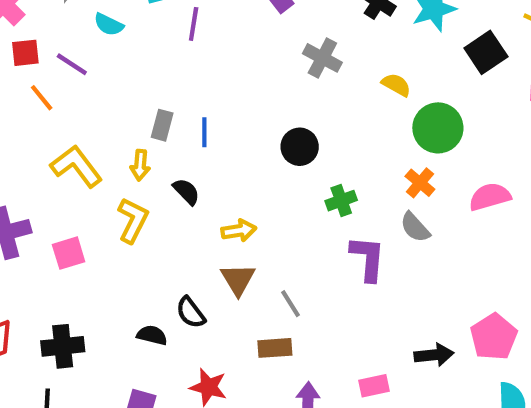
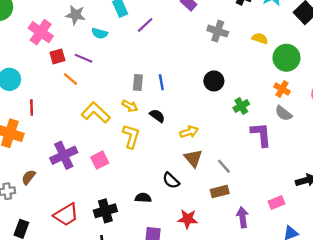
purple line: (194, 24) -> (145, 25), turned 48
yellow arrow: (140, 165) -> (130, 106), turned -56
black semicircle: (152, 335) -> (143, 198), moved

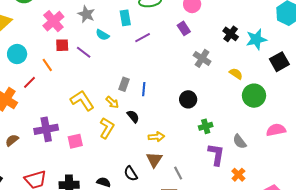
orange line: (70, 79) -> (47, 65), moved
orange cross: (282, 89) -> (238, 175), moved
red line: (32, 108) -> (29, 82), turned 32

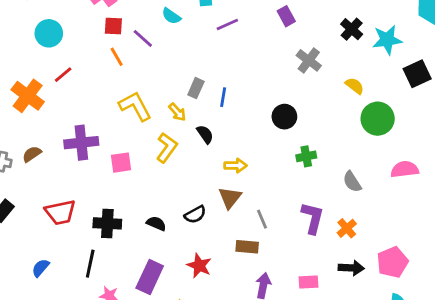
orange line: (47, 65) -> (117, 57), moved
purple L-shape: (216, 154) -> (313, 218), moved
black semicircle: (131, 174) -> (195, 215), turned -91

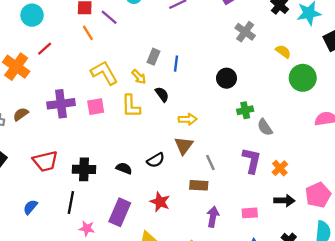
yellow L-shape: (167, 148) -> (131, 106), turned 145
pink square: (121, 163) -> (96, 107), moved
gray semicircle: (352, 182) -> (265, 127), moved

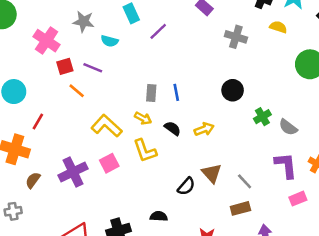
yellow semicircle: (283, 51) -> (278, 27), moved
brown semicircle: (21, 114) -> (33, 180), moved
yellow arrow: (188, 119) -> (204, 129), moved
black semicircle: (156, 160) -> (186, 186), moved
pink rectangle: (250, 213) -> (298, 199), moved

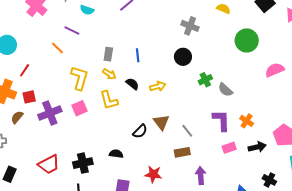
gray cross: (236, 37) -> (190, 26), moved
red square: (65, 66) -> (29, 97), moved
gray rectangle: (151, 93) -> (108, 54), moved
yellow L-shape: (107, 126) -> (80, 78), turned 60

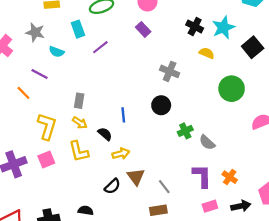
blue line: (138, 55) -> (123, 115), moved
yellow arrow: (158, 86) -> (121, 154), moved

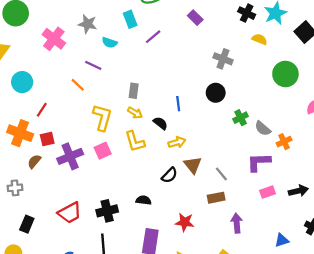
purple L-shape: (202, 176) -> (259, 162), turned -90
orange cross: (230, 177) -> (284, 142), moved, turned 32

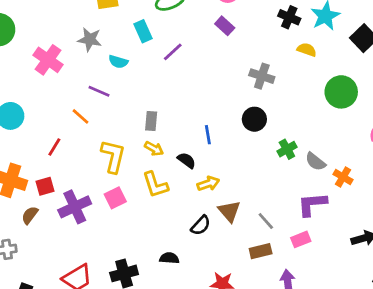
red line: (42, 110) -> (54, 147), moved
orange cross: (284, 142) -> (343, 177), turned -32
pink rectangle: (268, 192) -> (301, 239), moved

